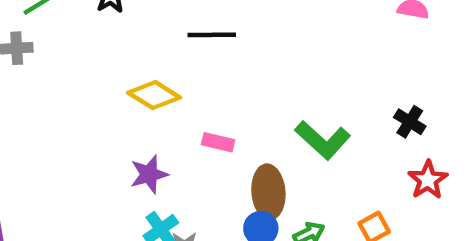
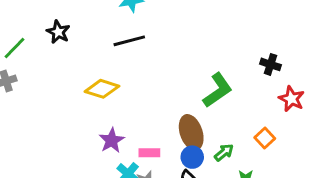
green L-shape: (323, 140) -> (218, 90), turned -63
pink rectangle: (218, 142) -> (149, 153), moved

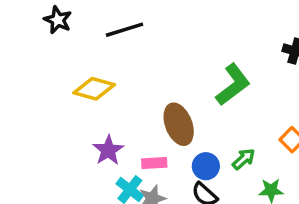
black star: (58, 32) -> (58, 20), moved
brown ellipse: (191, 132) -> (179, 124), moved

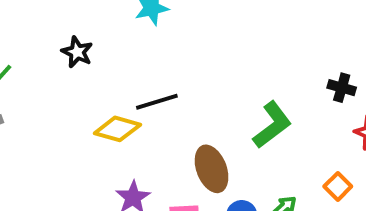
black line: (124, 30) -> (157, 102), moved

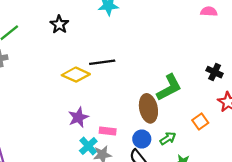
brown ellipse: (212, 169) -> (148, 108), moved
orange square: (338, 186) -> (200, 121), moved

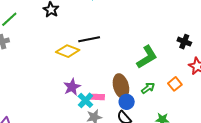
brown ellipse: (148, 108) -> (121, 86), moved
green arrow: (168, 138) -> (148, 88), moved
cyan cross: (88, 146) -> (85, 100), moved

